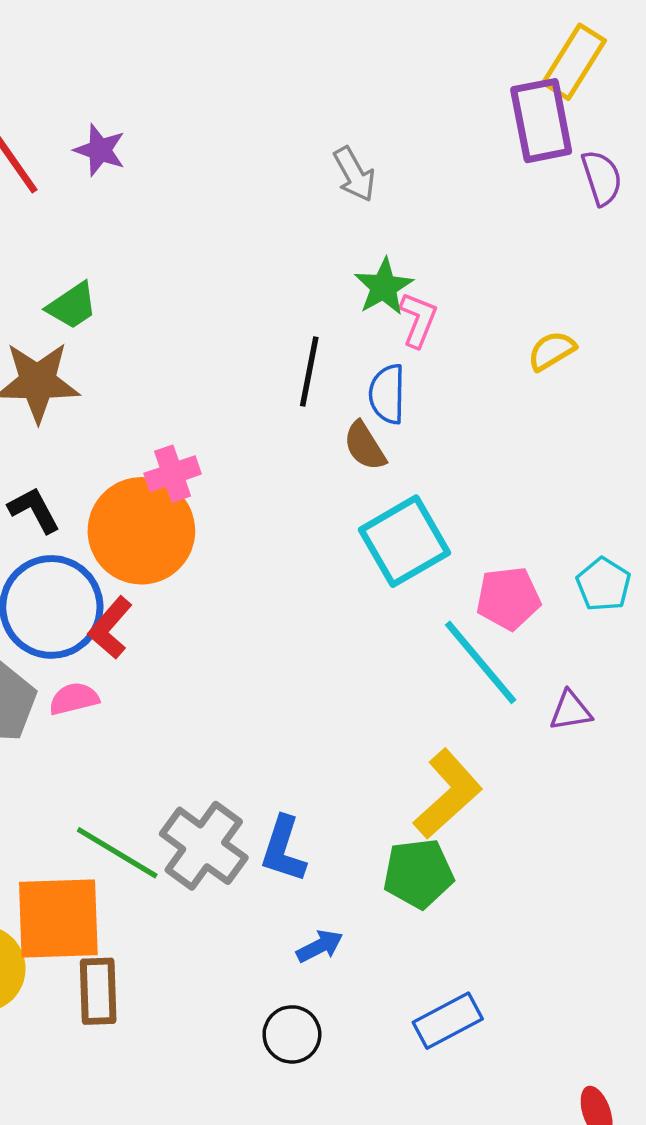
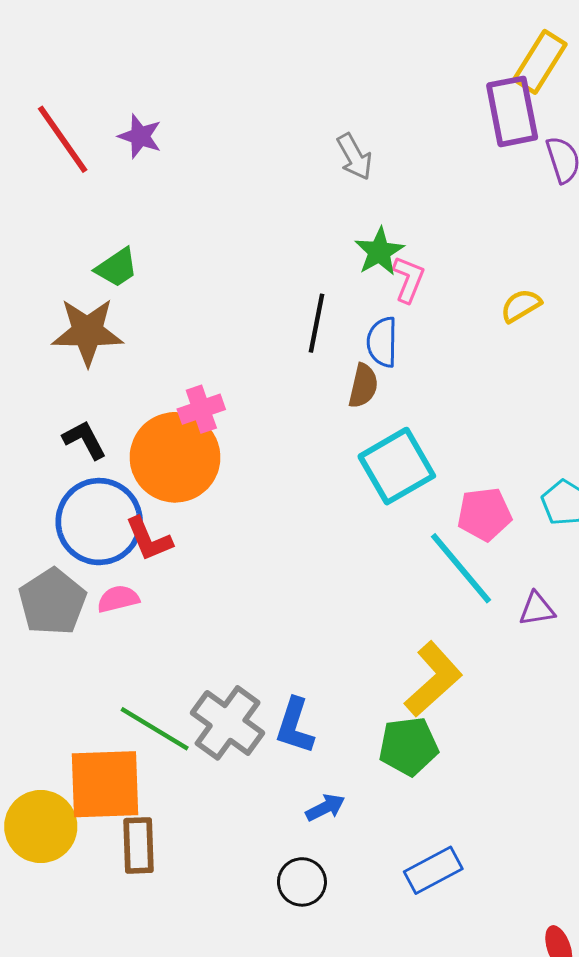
brown semicircle: (365, 446) -> (363, 386), turned -135
red L-shape: (110, 628) -> (149, 539), turned -64

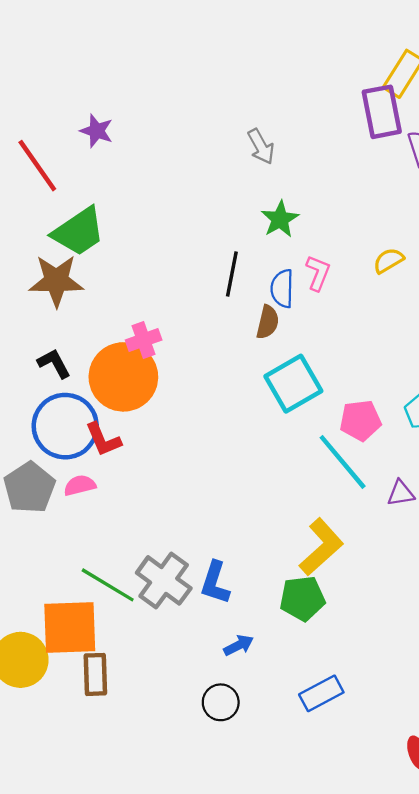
red line: (63, 139) -> (37, 166), moved
green trapezoid: (117, 268) -> (79, 232), size x1.6
pink L-shape: (408, 279) -> (318, 273), moved

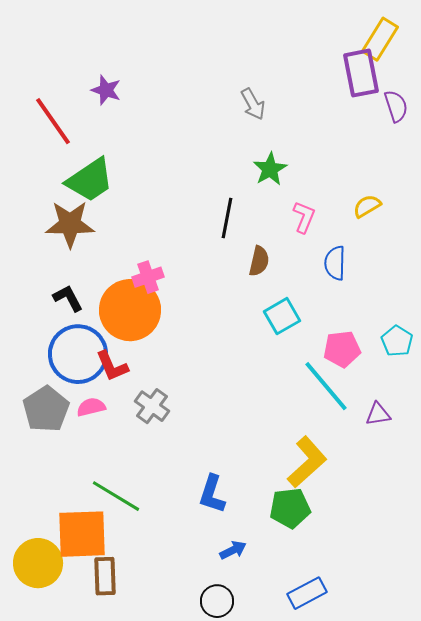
blue semicircle: (282, 289) -> (335, 263), moved
cyan square: (293, 384) -> (282, 316), size x0.7
gray cross: (164, 580) -> (152, 406), moved, size x0.7

